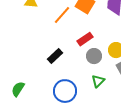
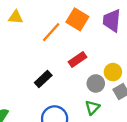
gray circle: (94, 56) -> (96, 83), moved

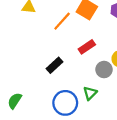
green triangle: (92, 108) -> (90, 93), moved

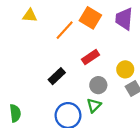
gray circle: (104, 70) -> (98, 85), moved
green semicircle: (15, 101) -> (15, 113), turned 140

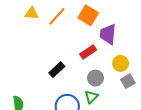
purple trapezoid: (124, 19) -> (108, 34), moved
orange line: (65, 30) -> (57, 16), moved

